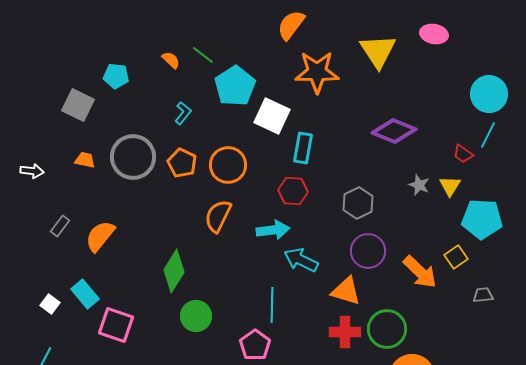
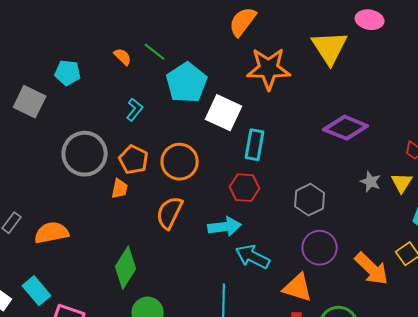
pink ellipse: (434, 34) -> (370, 20), moved
orange trapezoid: (85, 160) -> (120, 189), moved, turned 90
orange semicircle: (100, 236) -> (52, 233), turned 40

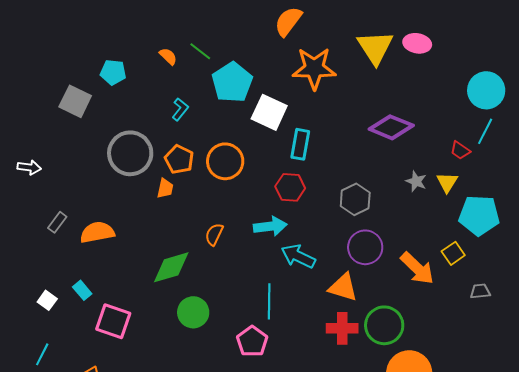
pink ellipse: (370, 20) -> (417, 43), moved
orange semicircle: (170, 213) -> (214, 234), moved, size x0.7
green diamond: (126, 268) -> (171, 267), turned 42
cyan rectangle: (37, 291) -> (82, 290), size x0.7

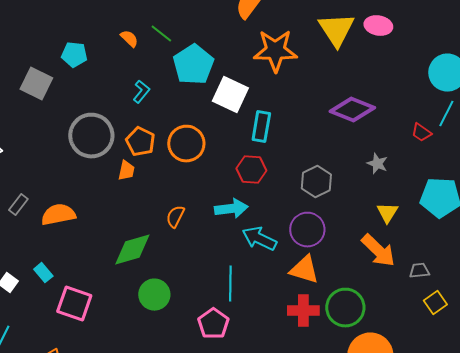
yellow triangle: (447, 182) -> (387, 213), moved
purple circle: (365, 247) -> (307, 230), moved
yellow square: (453, 253) -> (435, 303), moved
gray trapezoid: (480, 291) -> (419, 271), moved

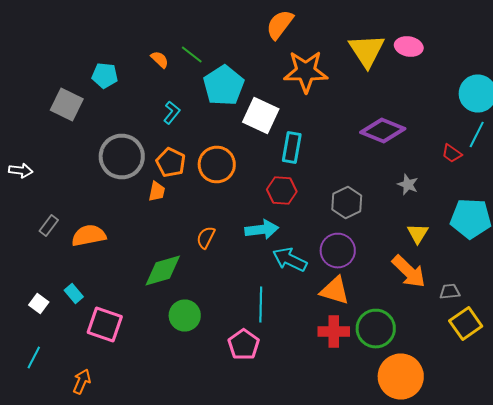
yellow square: (435, 303) -> (466, 324), size x1.4

